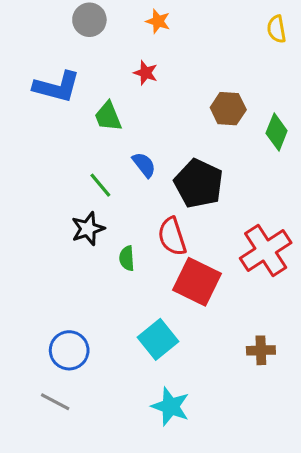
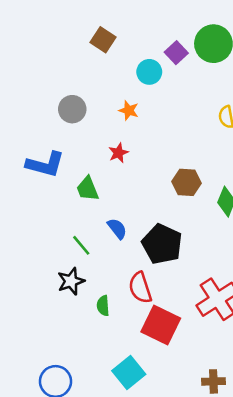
red star: (146, 73) -> (118, 153), turned 30

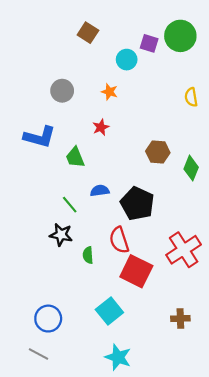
purple square: (176, 53) -> (149, 43), turned -30
blue semicircle: (117, 229) -> (100, 191), turned -60
black star: (71, 281) -> (61, 235), turned 30

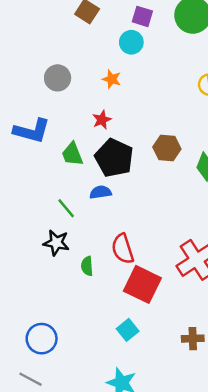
purple square: (149, 43) -> (142, 16), moved
black pentagon: (137, 204) -> (114, 158), moved
cyan square: (109, 311) -> (128, 330), moved, size x0.7

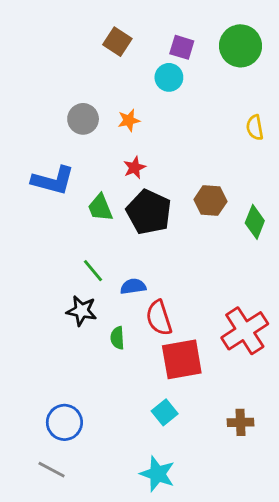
orange star: (112, 79) -> (129, 120), moved, turned -30
blue semicircle: (101, 192) -> (133, 286), moved
red square: (142, 284) -> (182, 359), turned -36

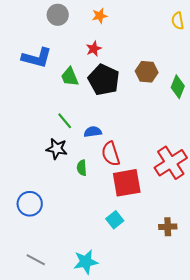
orange star: (129, 120) -> (100, 16), moved
blue circle: (64, 422) -> (30, 204), moved
cyan star: (157, 474) -> (86, 262), moved, turned -30

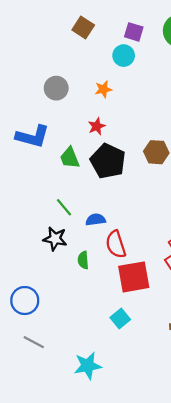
gray line: (36, 260) -> (34, 342), moved

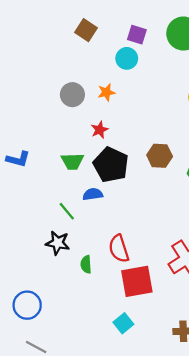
gray circle: (56, 88) -> (72, 95), moved
blue L-shape: (33, 136) -> (18, 159), moved, size x0.7
green trapezoid: (70, 158) -> (72, 161), turned -70
blue semicircle: (96, 220) -> (93, 194), moved

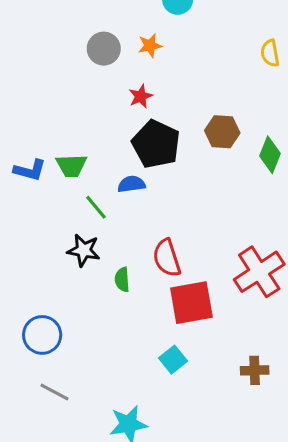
blue L-shape: (18, 159) -> (30, 170), moved
green trapezoid: (72, 161) -> (71, 166), moved

